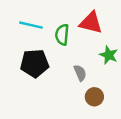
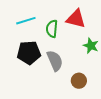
cyan line: (31, 25) -> (26, 21), turned -30
gray semicircle: (80, 73) -> (55, 61), moved, size x1.5

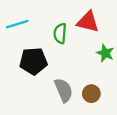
cyan line: (26, 21) -> (17, 24), moved
gray semicircle: (55, 61) -> (64, 90), moved

